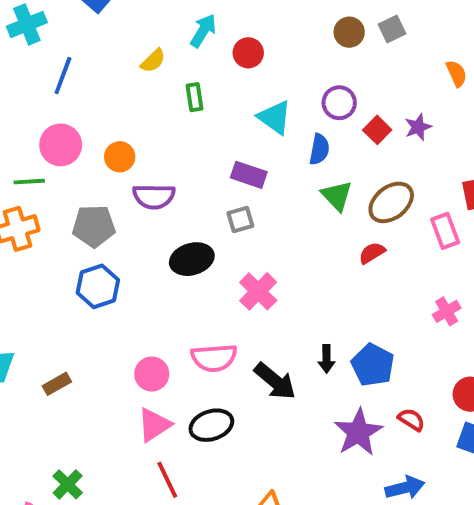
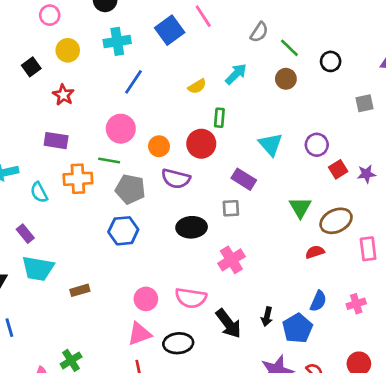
brown circle: (349, 32) -> (286, 79), moved
red circle: (248, 53) -> (201, 144), moved, size x1.4
blue semicircle: (319, 149) -> (318, 301), moved
green line: (29, 182) -> (109, 161), moved

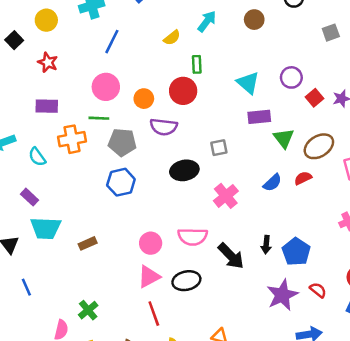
purple rectangle: (244, 179) -> (259, 117), moved, turned -30
blue semicircle: (318, 301) -> (272, 183), moved, turned 30

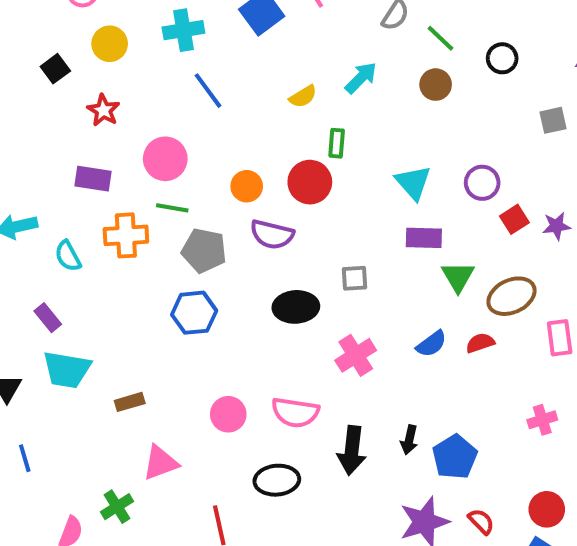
blue line: (112, 42) -> (208, 91), turned -70
pink circle: (106, 87) -> (165, 159), moved
black arrow: (231, 256) -> (352, 450), turned 44
pink triangle: (149, 277) -> (160, 463), moved

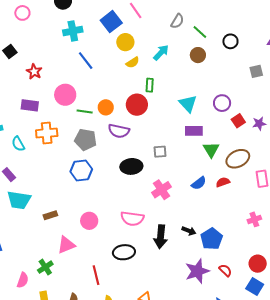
yellow circle: (110, 44) -> (125, 42), moved
green line: (172, 208) -> (85, 112), moved
pink circle: (228, 414) -> (89, 221), moved
black arrow: (409, 440) -> (189, 231), turned -80

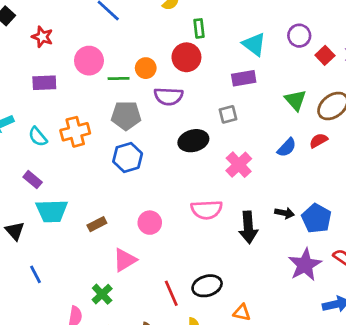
purple rectangle: (194, 131) -> (244, 78), moved
orange cross: (47, 133) -> (75, 132), moved
black ellipse: (124, 252) -> (207, 286), moved

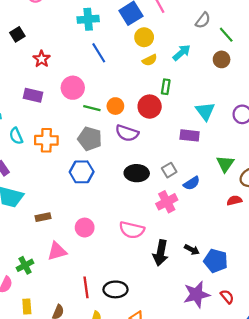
gray square: (228, 114) -> (169, 170), moved, turned -32
blue semicircle: (287, 147) -> (192, 183), moved
blue pentagon: (316, 218) -> (216, 261), turned -30
green cross: (102, 294) -> (25, 265), moved

